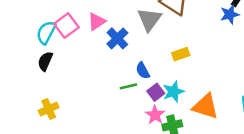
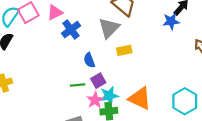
gray triangle: (149, 19) -> (109, 28), moved
green line: (128, 86) -> (78, 85), moved
cyan star: (173, 92) -> (109, 96), moved

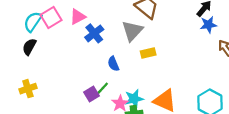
blue star: (171, 21) -> (208, 25), moved
purple square: (98, 81) -> (91, 94), moved
green line: (78, 85) -> (102, 89), turned -40

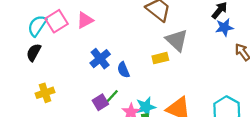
gray triangle: (132, 31) -> (177, 40), moved, turned -30
blue cross: (94, 33) -> (100, 59), moved
yellow cross: (28, 89) -> (45, 93), moved

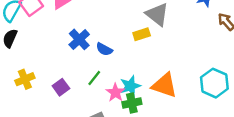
blue semicircle: (123, 70) -> (104, 49), turned -35
purple square: (100, 102) -> (61, 87), moved

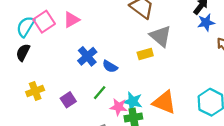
cyan star: (130, 86) -> (133, 102), turned 30
pink star: (115, 92) -> (119, 107), turned -30

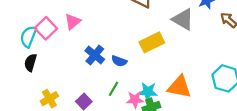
gray triangle: (160, 36) -> (183, 19), moved
yellow rectangle: (145, 54) -> (152, 42), size x1.5

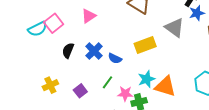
pink triangle: (73, 22) -> (89, 16), moved
cyan semicircle: (28, 37) -> (37, 29), turned -144
black semicircle: (30, 63) -> (68, 51), moved
cyan star: (148, 92) -> (147, 79), moved, turned -30

